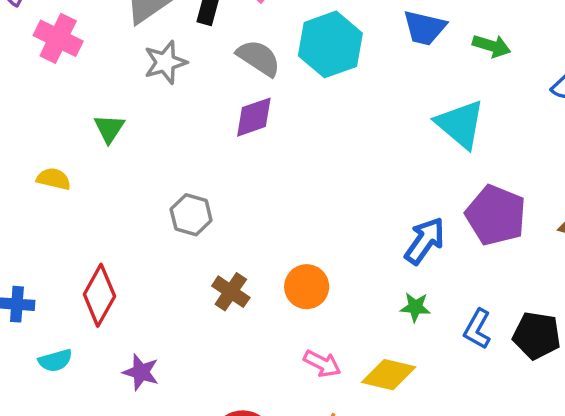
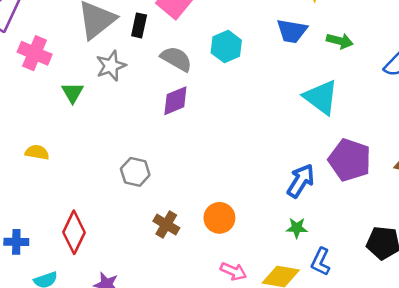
cyan hexagon: (330, 44) -> (226, 46), size x0.7
green triangle: (109, 128) -> (73, 93), moved
blue L-shape: (477, 329) -> (321, 262), moved

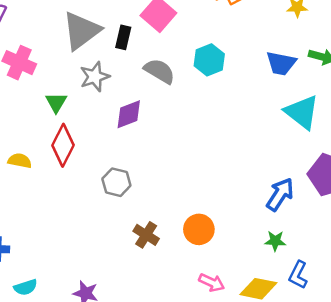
blue trapezoid: (292, 31) -> (281, 63), moved
purple diamond: (175, 101) -> (129, 114), moved
red diamond: (74, 232) -> (63, 145), moved

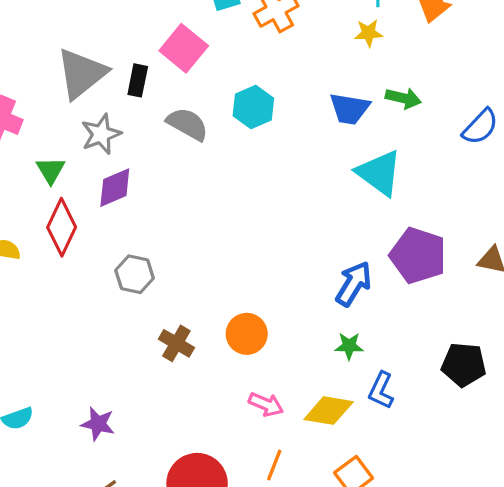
purple diamond: (129, 114) -> (115, 188), moved

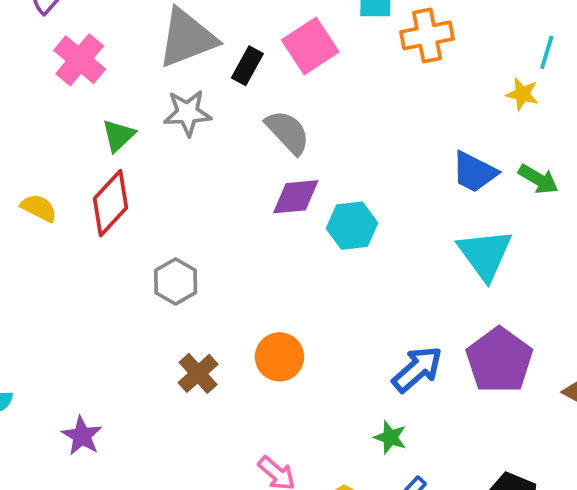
cyan hexagon: (253, 107) -> (352, 226), moved
purple diamond: (115, 188) -> (296, 197), moved
orange circle: (247, 334) -> (280, 357), moved

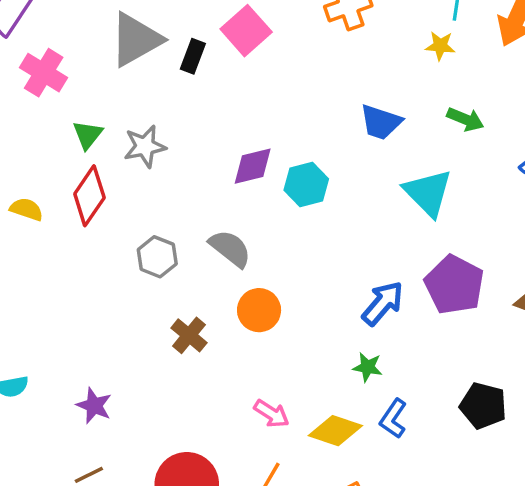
gray star: (187, 113) -> (145, 146), moved
gray semicircle: (288, 132) -> (230, 248), moved
blue trapezoid: (474, 172) -> (381, 122), moved

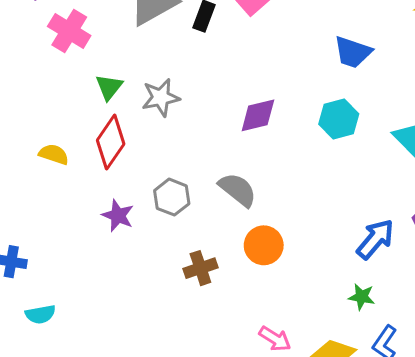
blue trapezoid: (381, 122) -> (353, 52), moved
cyan hexagon: (306, 184) -> (339, 119), moved
brown cross: (189, 335) -> (200, 268), turned 32
purple star: (94, 406) -> (118, 216), moved

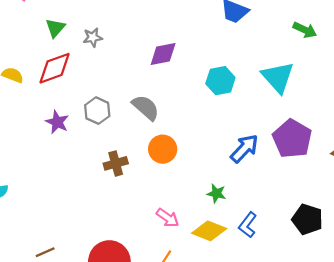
gray star: (161, 98) -> (93, 37), size x0.7
cyan hexagon: (339, 119) -> (220, 81), moved
red diamond: (111, 142) -> (55, 68), turned 33
green star: (362, 297) -> (216, 193), moved

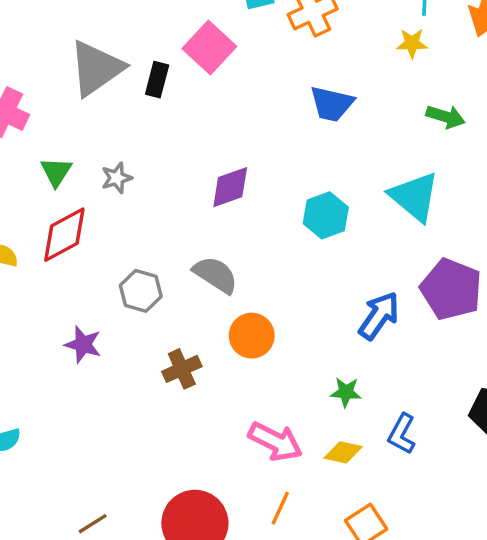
purple star: (57, 122) -> (83, 344), moved
pink arrow: (168, 218) -> (275, 441), size x1.4
yellow diamond: (209, 231) -> (343, 452), size x0.7

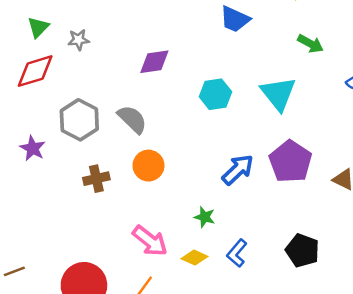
gray hexagon: (141, 291) -> (79, 120), size x1.4

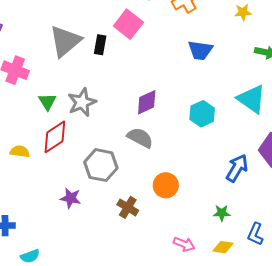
gray star: (79, 40) -> (82, 102), size x1.6
gray semicircle: (132, 119) -> (140, 138), moved
brown cross: (96, 179) -> (128, 207), turned -30
pink arrow: (150, 241) -> (184, 244), size x0.7

